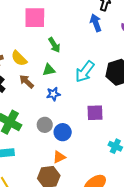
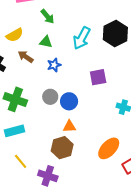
yellow semicircle: (19, 58) -> (15, 35), turned -66
green triangle: (49, 70) -> (46, 42), turned 32
orange triangle: (59, 157) -> (69, 126), turned 32

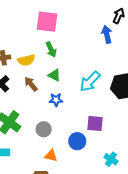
green arrow: (47, 16) -> (51, 50), moved
blue circle: (69, 101) -> (77, 141), moved
orange triangle: (69, 126) -> (51, 156), moved

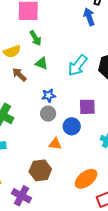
blue star: (56, 100) -> (49, 96), moved
gray circle: (44, 129) -> (48, 114), moved
orange triangle: (51, 156) -> (55, 144), moved

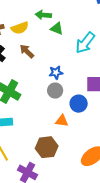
green arrow: (35, 38) -> (43, 15), turned 126
green triangle: (42, 63) -> (57, 29), moved

